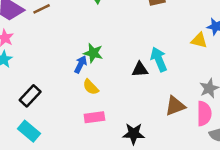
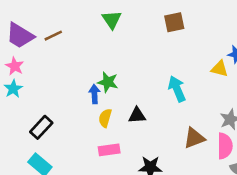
blue arrow: (81, 64) -> (94, 94), turned -30
black triangle: (140, 69) -> (137, 115), moved
yellow semicircle: (91, 87) -> (105, 118), turned 60

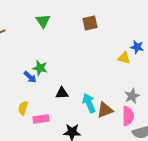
cyan arrow: (177, 89) -> (89, 103), moved
blue arrow: (94, 94) -> (30, 77), turned 136
yellow semicircle: (105, 118) -> (23, 108), moved

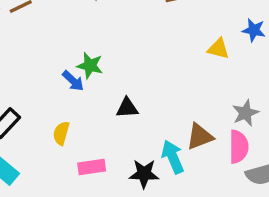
yellow triangle: (124, 58) -> (218, 49), moved
cyan arrow: (89, 103) -> (173, 157), moved
pink rectangle: (41, 119) -> (92, 167), moved

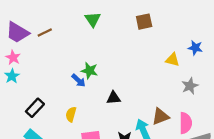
gray star: (245, 113) -> (190, 86), moved

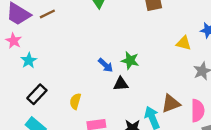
green star: (89, 71) -> (130, 61), moved
cyan star: (12, 76) -> (29, 61), moved
blue arrow: (79, 80) -> (106, 65), moved

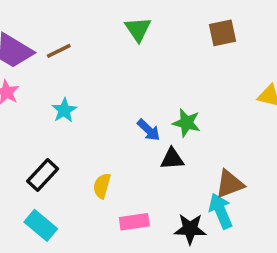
cyan star: (29, 61) -> (64, 110), moved
brown triangle: (171, 104) -> (230, 184), moved

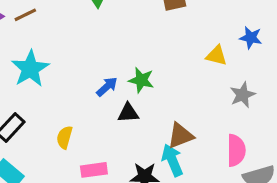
cyan star: (64, 110) -> (30, 69), size x1.6
blue arrow: (149, 130) -> (107, 87), turned -85

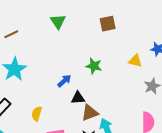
green star: (141, 80) -> (94, 66), moved
brown triangle: (180, 136) -> (90, 113), moved

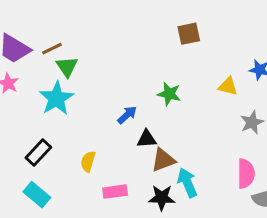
green triangle: (58, 22) -> (67, 67), moved

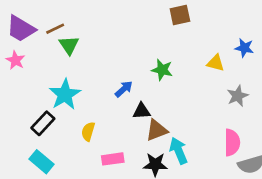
cyan star: (56, 98) -> (65, 95), moved

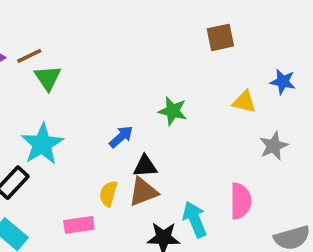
brown square: (180, 15) -> (220, 37), moved
brown triangle: (157, 130) -> (143, 192), moved
yellow semicircle: (88, 132) -> (108, 194), moved
pink semicircle: (232, 142) -> (241, 201), moved
pink rectangle: (113, 159) -> (79, 225), moved

